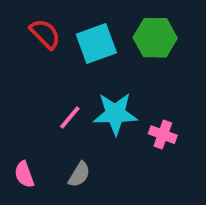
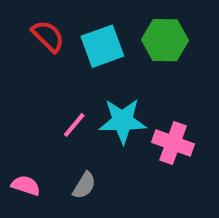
pink cross: (163, 135) -> (173, 143), size x1.4
pink semicircle: (24, 174) -> (26, 185), turned 128

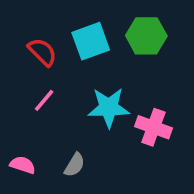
red semicircle: (48, 36) -> (42, 52), moved
pink line: (74, 125) -> (44, 100), moved

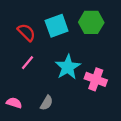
cyan star: (109, 108) -> (68, 67), turned -30

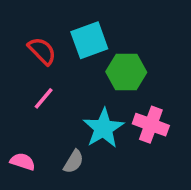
green hexagon: (91, 22) -> (126, 72), moved
cyan star: (68, 67) -> (103, 128), moved

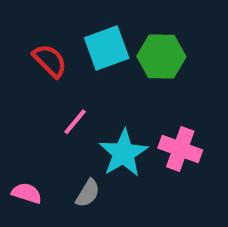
green hexagon: (126, 72) -> (161, 56), moved
pink line: (44, 98) -> (75, 122), moved

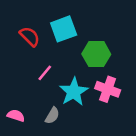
green hexagon: (161, 56) -> (96, 54), moved

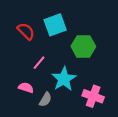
pink cross: (108, 89) -> (93, 96), moved
pink semicircle: (16, 116) -> (26, 88), moved

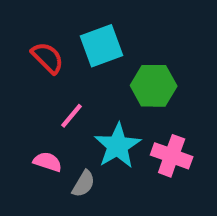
pink cross: (93, 96) -> (172, 156), moved

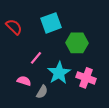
red semicircle: (47, 58) -> (14, 27), moved

